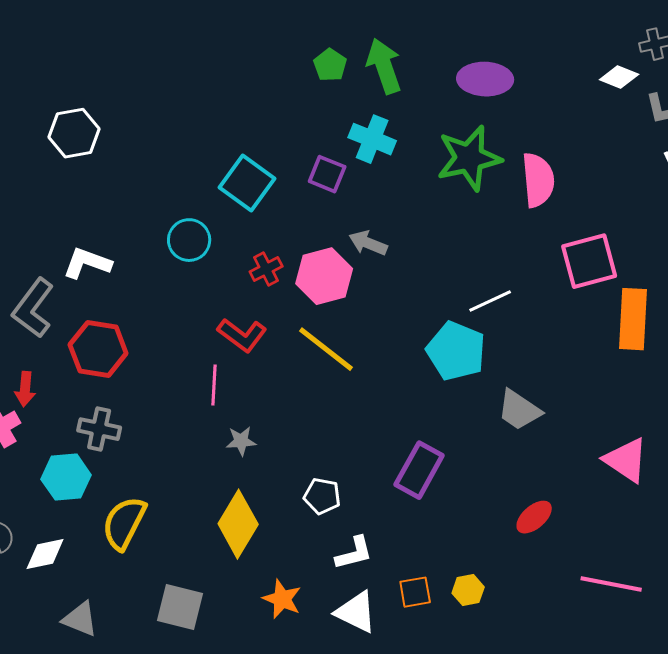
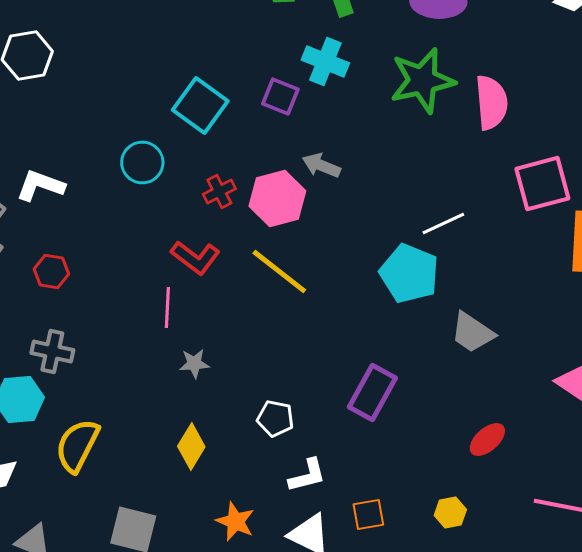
red hexagon: (98, 349) -> (51, 272), size x0.6
yellow diamond: (238, 524) -> (191, 446), size x0.7
yellow hexagon: (468, 590) -> (450, 512), moved

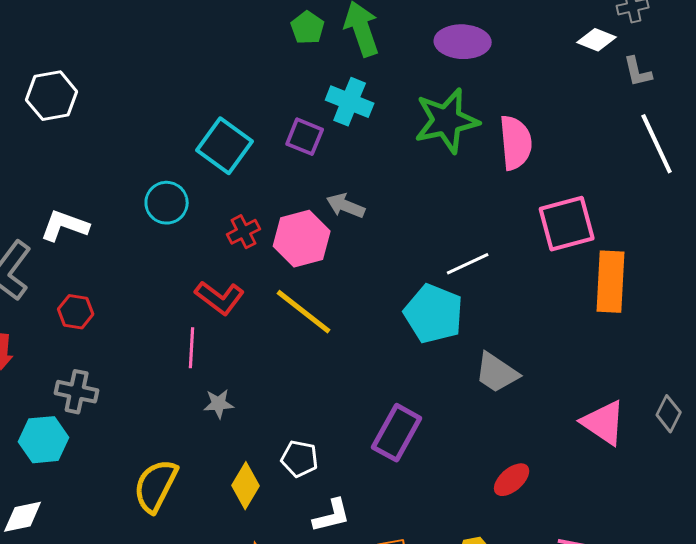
yellow semicircle: (77, 446) -> (156, 486), moved
yellow diamond: (191, 446) -> (246, 486), moved

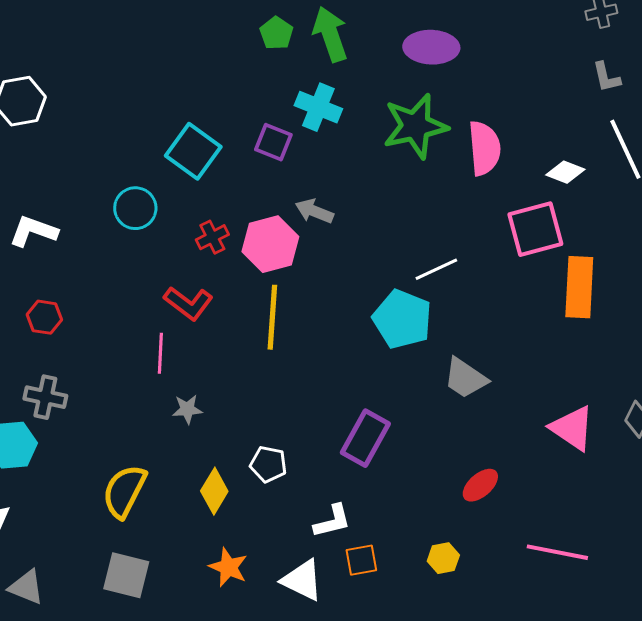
white diamond: (597, 40) -> (565, 172), moved
yellow line: (304, 312) -> (272, 317), turned 56
white L-shape: (332, 516) -> (332, 521), moved

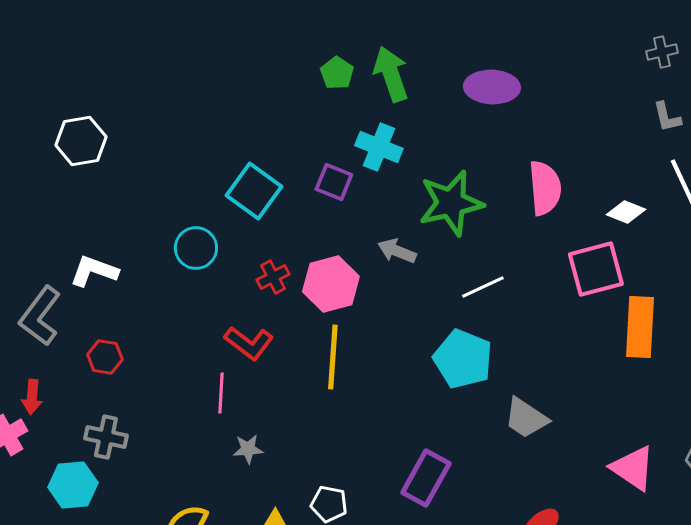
green star: (415, 126) -> (451, 203), moved
gray arrow: (314, 211) -> (397, 251), moved
white line: (436, 269) -> (483, 287), moved

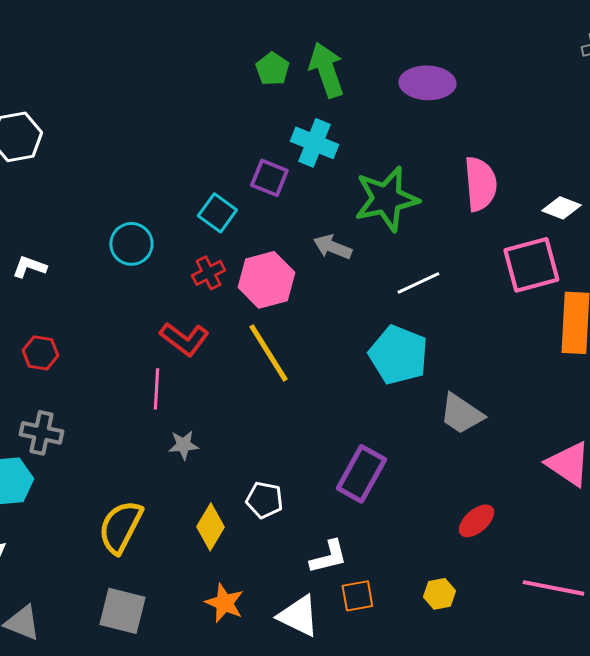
cyan square: (254, 191) -> (217, 213), moved, size x0.7
white L-shape: (94, 271) -> (29, 267), size x0.7
yellow line: (333, 357) -> (268, 353), turned -36

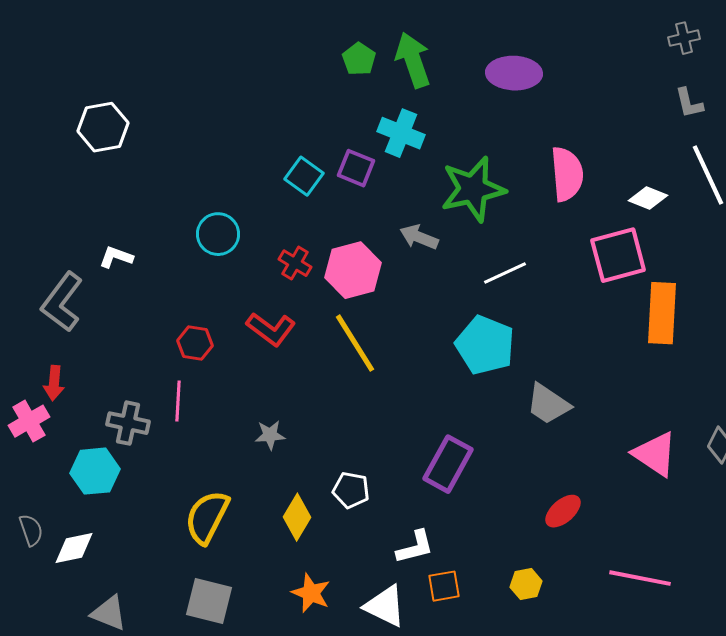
cyan square: (217, 213) -> (304, 176), moved
red cross: (208, 273) -> (295, 263), turned -32
red hexagon: (40, 353) -> (195, 343), moved
pink line: (156, 389) -> (178, 401), moved

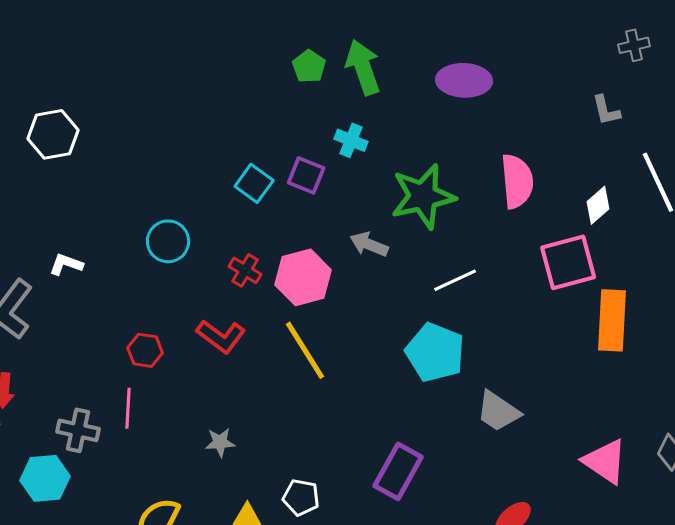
gray L-shape: (689, 103) -> (606, 110), moved
cyan cross: (401, 133) -> (351, 140), size x0.7
white diamond: (648, 198) -> (598, 205), turned -63

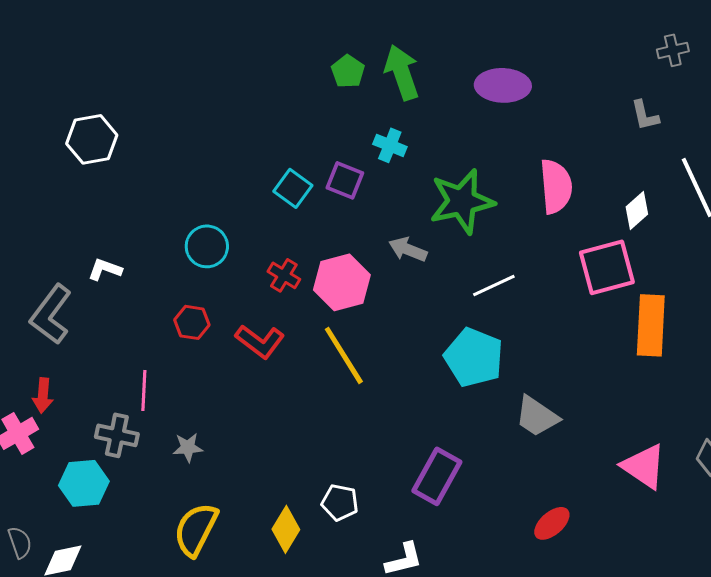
red hexagon: (145, 350) -> (192, 322), moved
pink line: (128, 408) -> (144, 390), moved
gray star: (220, 442) -> (188, 447), moved

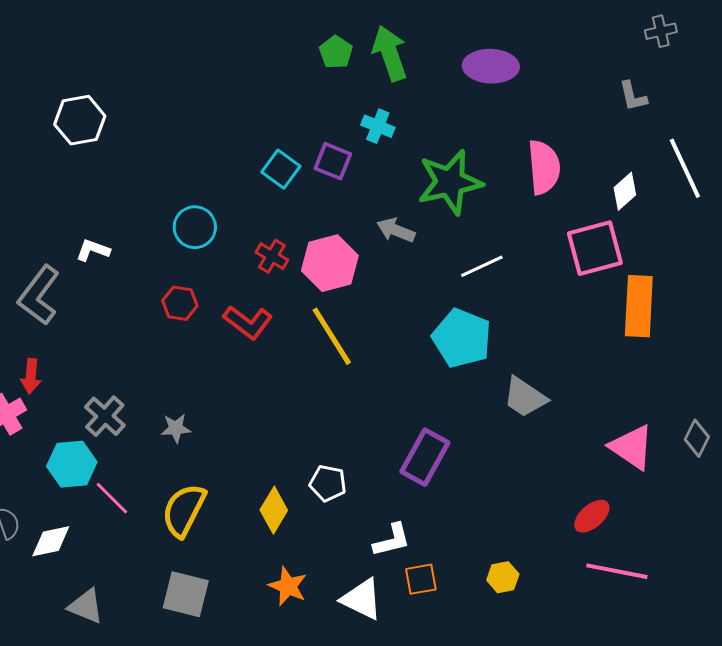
pink line: (144, 390) -> (112, 498), moved, turned -48
gray cross: (117, 435) -> (105, 416), turned 30
red ellipse: (552, 523) -> (592, 516), moved

